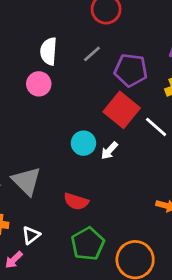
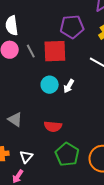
gray line: (92, 54) -> (31, 51), moved, turned -64
red square: (122, 110) -> (55, 51), moved, turned -30
gray triangle: (27, 181) -> (15, 119), size x0.7

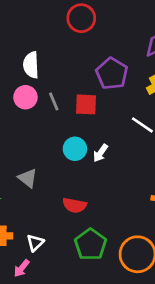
purple pentagon: (72, 27) -> (112, 74), turned 30
red square: (55, 51) -> (86, 104), size x0.7
gray triangle: (15, 119) -> (28, 178), moved

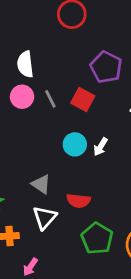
red square: (86, 104) -> (83, 100), turned 30
gray triangle: (28, 178) -> (41, 184), moved
white triangle: (35, 243) -> (45, 218), moved, size x1.4

